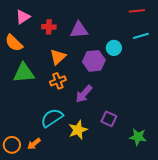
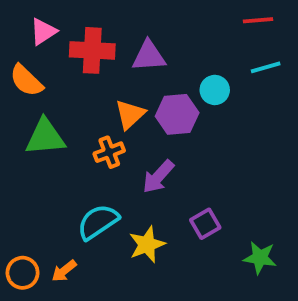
red cross: (49, 27) -> (92, 50), size x1.6
orange triangle: (58, 57) -> (130, 114), moved
purple square: (109, 119) -> (205, 224), turned 35

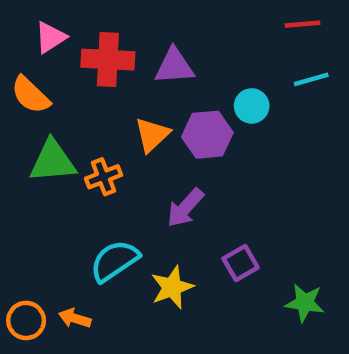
orange cross: (109, 152) -> (103, 177), moved
orange arrow: (64, 271) -> (75, 318), turned 56

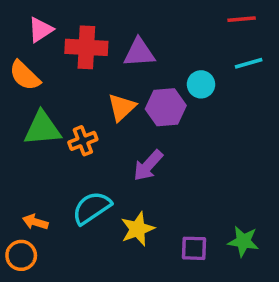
purple square: (241, 263) -> (194, 248), moved, turned 32
orange arrow: (75, 318) -> (35, 222), moved

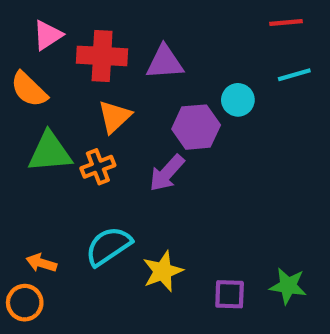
orange triangle: (122, 107) -> (115, 117), moved
purple arrow: (148, 165) -> (167, 173), moved

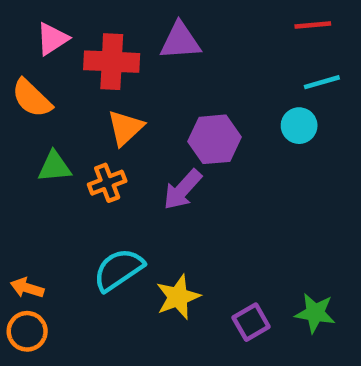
purple triangle: (165, 62) -> (180, 41), moved
cyan circle: (238, 100) -> (299, 126), moved
green triangle: (50, 152) -> (55, 167), size x0.7
orange arrow: (41, 263) -> (27, 288), moved
purple square: (230, 294) -> (251, 322), turned -32

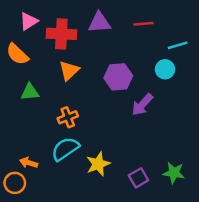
red line: (313, 25) -> (144, 24), moved
orange cross: (107, 183) -> (68, 117), moved
purple arrow: (183, 190) -> (142, 105), moved
orange arrow: (27, 288) -> (29, 163), moved

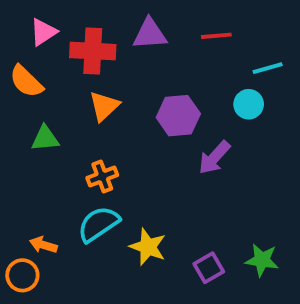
yellow star: (98, 164) -> (148, 247), turned -30

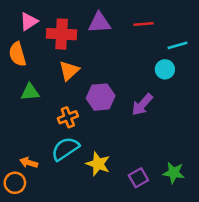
orange semicircle: (26, 81) -> (17, 54), turned 30
purple hexagon: (178, 116) -> (101, 97), moved

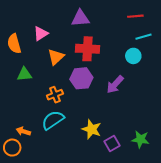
pink triangle: (29, 21) -> (41, 34), moved
red line: (143, 24) -> (135, 16), moved
red cross: (62, 34) -> (88, 49), moved
yellow star: (98, 164) -> (92, 129), moved

